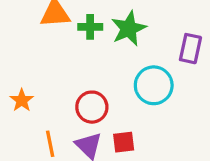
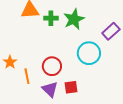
purple rectangle: (190, 49) -> (111, 31), turned 36
orange line: (50, 144) -> (27, 76), moved

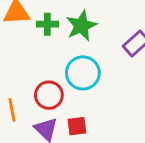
cyan circle: (89, 53) -> (83, 73), moved

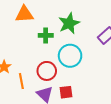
green cross: (47, 24) -> (46, 35), moved

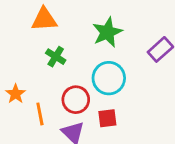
green cross: (46, 35) -> (56, 57), moved, turned 32
red square: (66, 92) -> (107, 118), moved

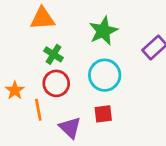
red circle: (76, 100) -> (56, 83), moved

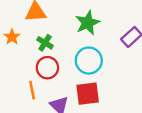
orange star: (15, 90) -> (12, 37), moved
red square: (103, 114) -> (88, 94), size x1.5

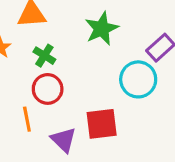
cyan circle: (89, 61) -> (138, 79), moved

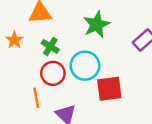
cyan circle: (138, 79) -> (85, 66), moved
red square: (102, 124) -> (109, 89), moved

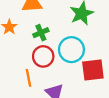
green cross: (50, 46) -> (41, 33), turned 35

